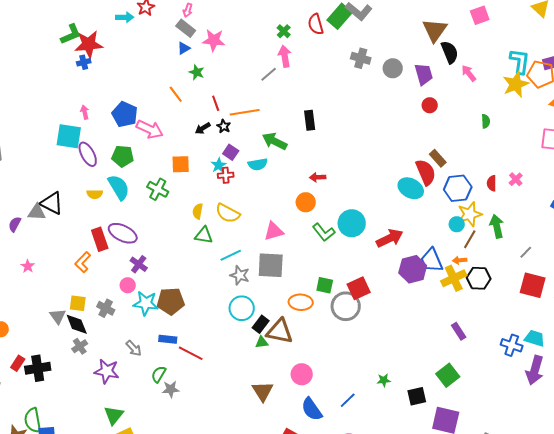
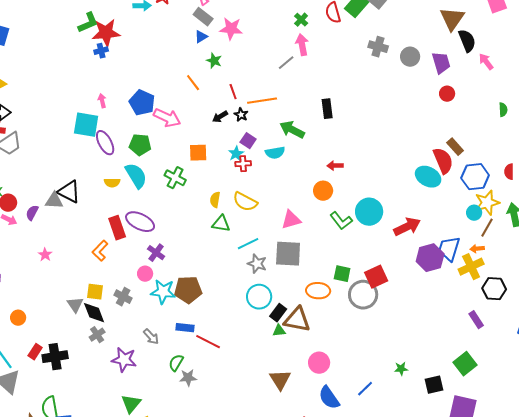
blue trapezoid: (432, 260) -> (449, 249), turned 40
black hexagon: (479, 278) -> (494, 289), moved

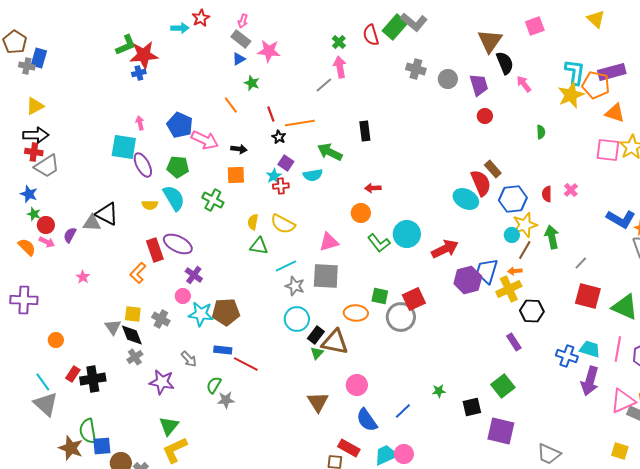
black arrow: (220, 117) -> (239, 149), moved, turned -140
green triangle: (279, 331) -> (317, 353), turned -40

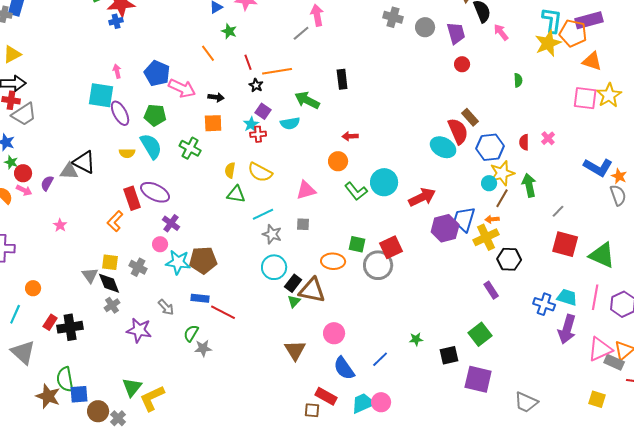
gray square: (326, 276) -> (303, 224), size x0.5
cyan line: (43, 382) -> (15, 314), moved, turned 60
green triangle: (169, 426) -> (132, 387), moved

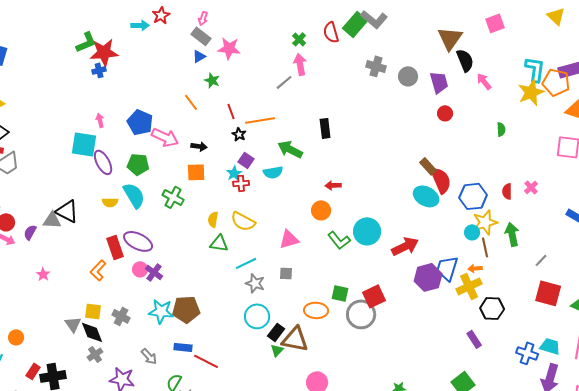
brown rectangle: (470, 117) -> (428, 166), moved
brown line: (502, 198) -> (485, 247), turned -42
pink circle: (160, 244) -> (140, 269), moved

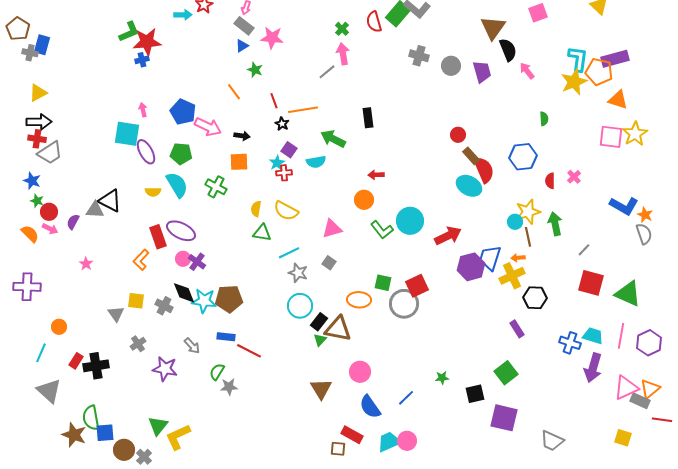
red circle: (445, 113) -> (458, 135), moved
blue hexagon: (473, 196) -> (523, 157), moved
gray square: (286, 273) -> (329, 263), turned 32
black diamond: (92, 332) -> (184, 293), moved

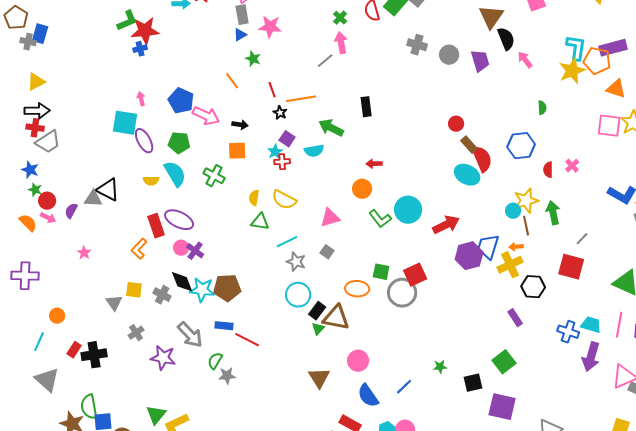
gray rectangle: (244, 26) -> (242, 15), turned 42
red square: (591, 283) -> (571, 267), moved
gray arrow: (192, 346) -> (190, 335), size x1.6

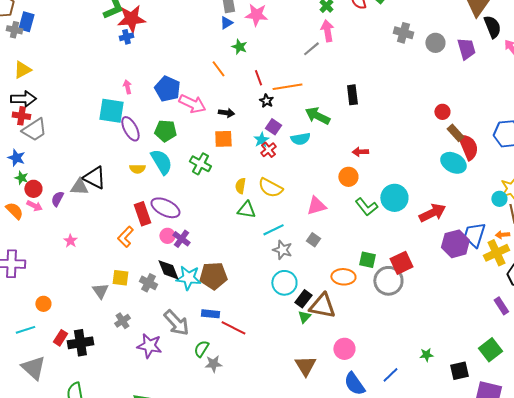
red cross: (282, 162) -> (268, 150), turned -35
cyan line: (39, 342) -> (25, 330), turned 48

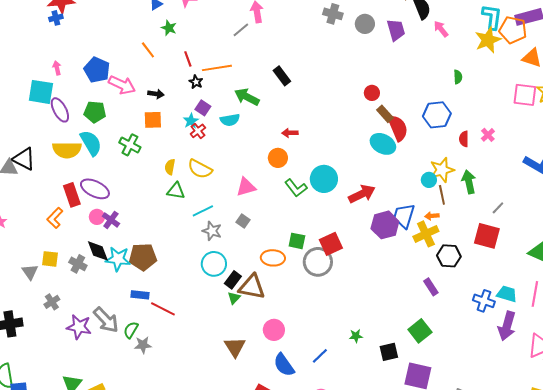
black rectangle: (352, 95) -> (282, 76), turned -30
yellow semicircle: (137, 169) -> (67, 150), size x1.8
gray arrow: (176, 323) -> (106, 320), moved

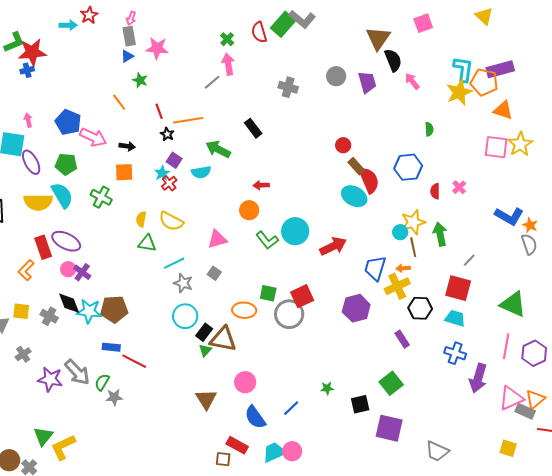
gray cross: (333, 14) -> (288, 87), moved
purple hexagon: (385, 225) -> (356, 308), moved
cyan trapezoid: (507, 294) -> (455, 318), moved

